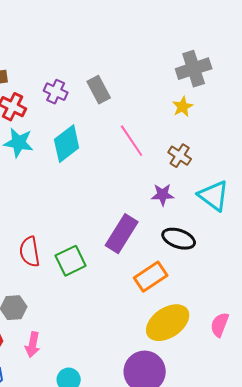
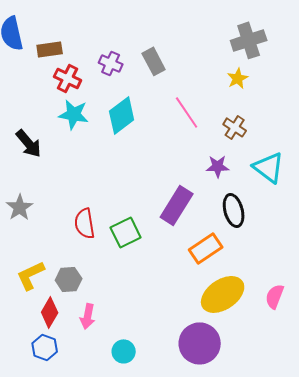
black ellipse: (179, 239) -> (234, 210), turned 56

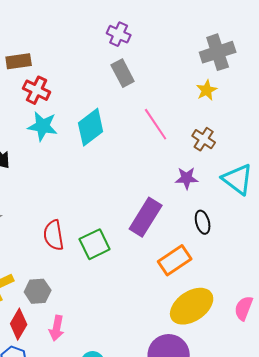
purple cross: (111, 63) -> (119, 34), moved
black ellipse: (234, 210) -> (203, 222), size x0.7

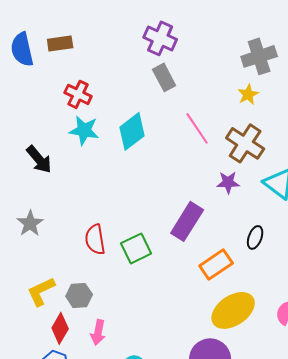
purple cross: (119, 34) -> (160, 38), size x1.4
brown rectangle: (19, 61) -> (60, 43), moved
brown cross: (204, 139) -> (245, 143), size x1.6
black ellipse: (203, 222) -> (255, 237), moved, turned 35

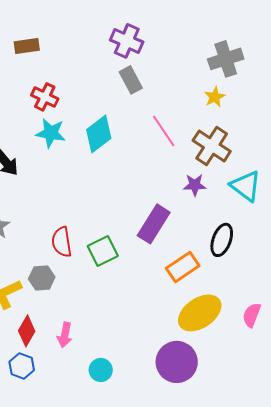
black ellipse: (255, 237) -> (222, 240), size x1.4
gray hexagon: (79, 295) -> (42, 278), moved

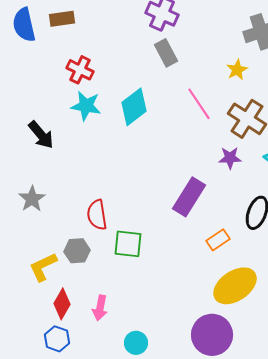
yellow star: (215, 97) -> (237, 70), moved
green square: (103, 251) -> (128, 244), moved, turned 32
orange rectangle: (183, 267) -> (218, 240), size x0.7

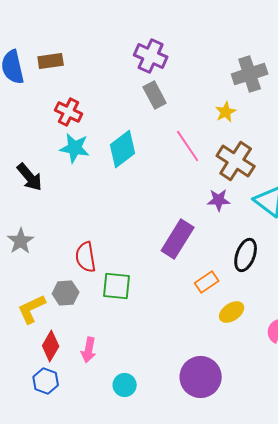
yellow ellipse: (235, 286) -> (232, 312), moved, size x0.6

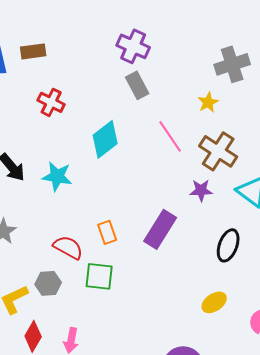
cyan star: (75, 148) -> (57, 176), moved
red semicircle: (86, 257) -> (68, 247), turned 128
orange rectangle: (207, 282) -> (107, 232), moved, turned -75

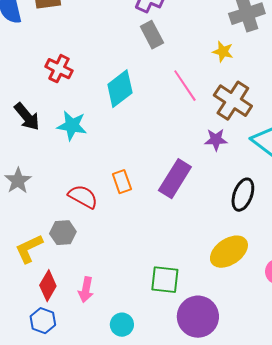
red cross: (51, 102) -> (59, 69), moved
yellow star: (208, 102) -> (223, 52), turned -30
green square: (99, 276) -> (165, 280), moved
yellow ellipse: (214, 302) -> (229, 252), size x1.5

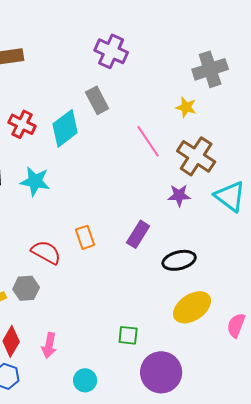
gray rectangle: (152, 35) -> (97, 100), moved
cyan diamond: (120, 89) -> (65, 128), moved
purple rectangle: (175, 179) -> (138, 234), size x0.7
black ellipse: (243, 195) -> (179, 260), moved, turned 56
green square: (165, 280) -> (128, 335), size x0.7

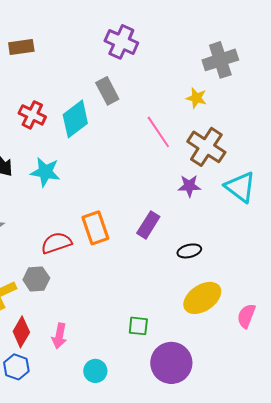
orange rectangle: (85, 237) -> (95, 228), size x1.4
red semicircle: (46, 252) -> (56, 243), turned -48
black ellipse: (179, 260) -> (189, 251), size x0.7

